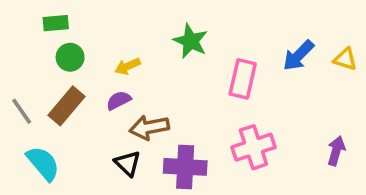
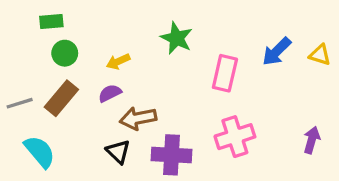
gray line: (22, 111) -> (20, 103), turned -72

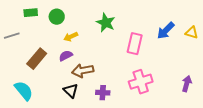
green circle: (65, 53) -> (57, 17), moved
gray line: (20, 103) -> (12, 36), moved
purple cross: (172, 155) -> (103, 93), size x0.6

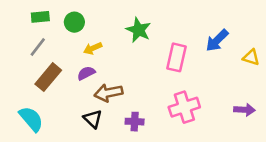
yellow triangle: (192, 33) -> (251, 57), moved
gray line: (12, 36) -> (38, 47), moved, turned -35
purple arrow: (187, 84) -> (244, 110), turned 77

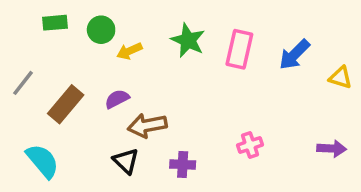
gray line: (38, 47) -> (23, 83), moved
yellow arrow: (93, 48) -> (129, 51), moved
pink rectangle: (176, 57) -> (239, 49), moved
pink cross: (184, 107) -> (250, 145), size x0.6

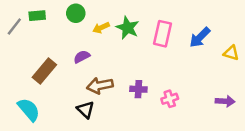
green circle: (101, 30) -> (76, 13), moved
yellow arrow: (129, 51) -> (101, 28), moved
gray line: (23, 83) -> (14, 27), moved
purple semicircle: (117, 99) -> (82, 57), moved
purple cross: (183, 164) -> (138, 89), moved

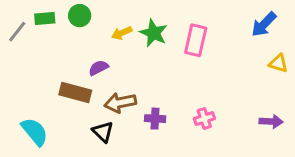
green circle: (76, 13) -> (80, 16), moved
blue arrow: (200, 37) -> (264, 24), moved
brown rectangle: (44, 71) -> (75, 92), moved, turned 65
purple cross: (138, 89) -> (155, 119), moved

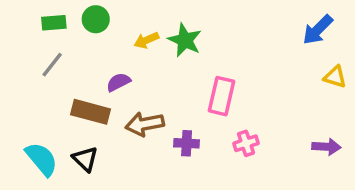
gray line: (17, 32) -> (52, 65), moved
pink rectangle: (196, 40) -> (222, 96), moved
black triangle: (103, 132) -> (85, 159), moved

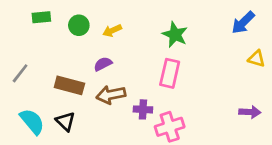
green circle: (96, 19) -> (79, 25), moved
green star: (185, 40) -> (175, 35), moved
gray line: (52, 65) -> (20, 73), moved
purple semicircle: (118, 82) -> (103, 64), moved
pink cross: (246, 143) -> (170, 127), moved, size x1.5

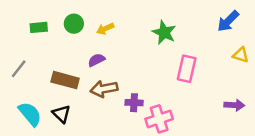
green rectangle: (41, 17) -> (39, 27), moved
pink rectangle: (170, 73) -> (187, 69), moved

